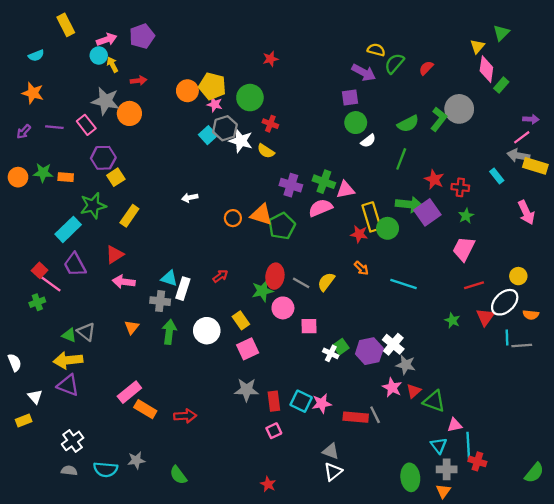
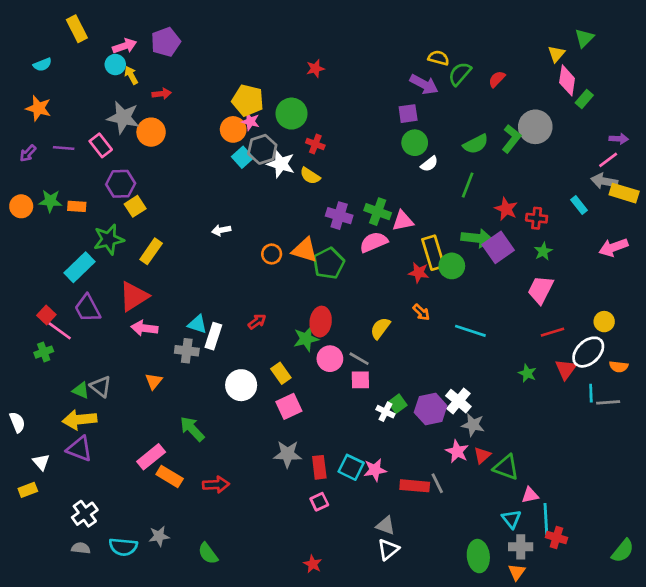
orange circle: (187, 91) -> (233, 129), moved
pink arrow: (526, 212) -> (613, 247), turned 95
red triangle: (115, 254) -> (134, 296), size x1.4
gray line: (301, 283) -> (359, 359), moved
green arrow: (169, 332) -> (192, 429), moved, turned -50

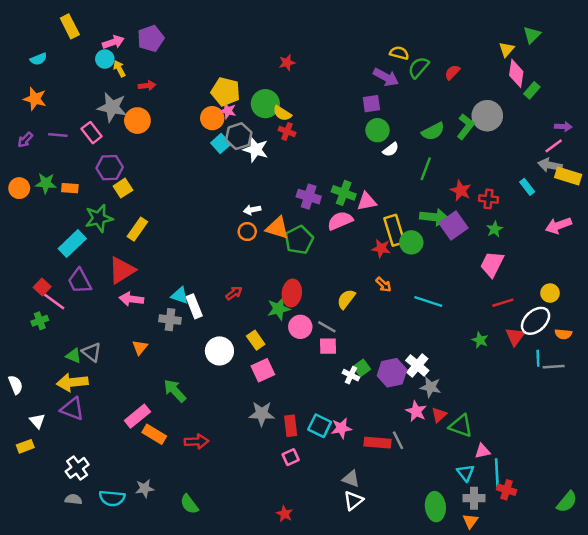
yellow semicircle: (310, 176) -> (282, 113), moved
white arrow: (221, 230) -> (252, 210), moved
white rectangle: (213, 336) -> (194, 306), turned -40

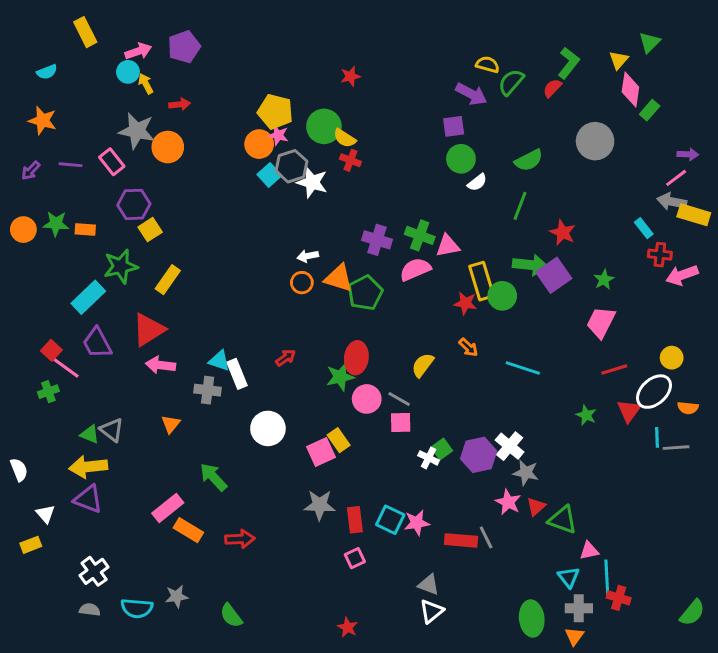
green L-shape: (466, 127) -> (569, 63), moved
red cross: (488, 199) -> (660, 255), moved
yellow rectangle: (256, 340) -> (339, 440), moved

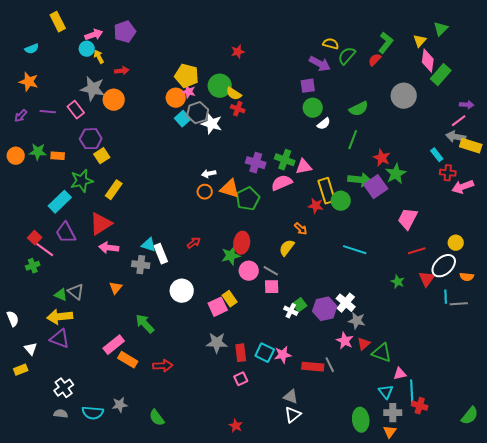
green rectangle: (650, 110) -> (441, 75), size x1.5
green star: (604, 280) -> (396, 174), moved, size x1.5
orange arrow: (468, 347) -> (301, 229), moved

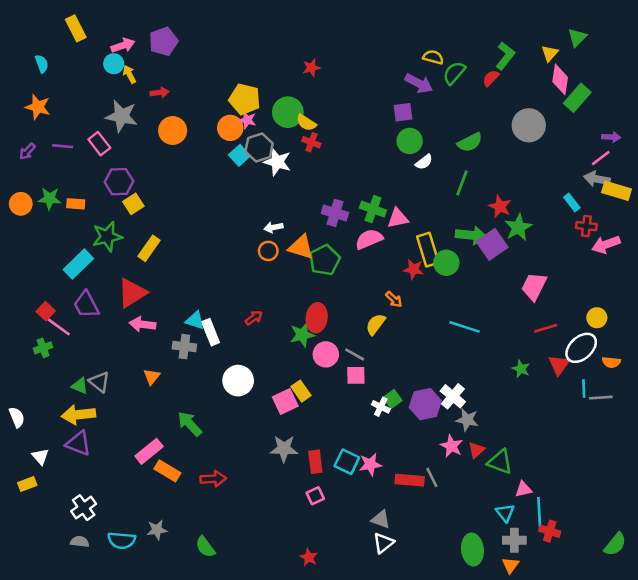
cyan semicircle: (32, 49) -> (42, 64), turned -88
orange circle: (114, 100) -> (173, 131), moved

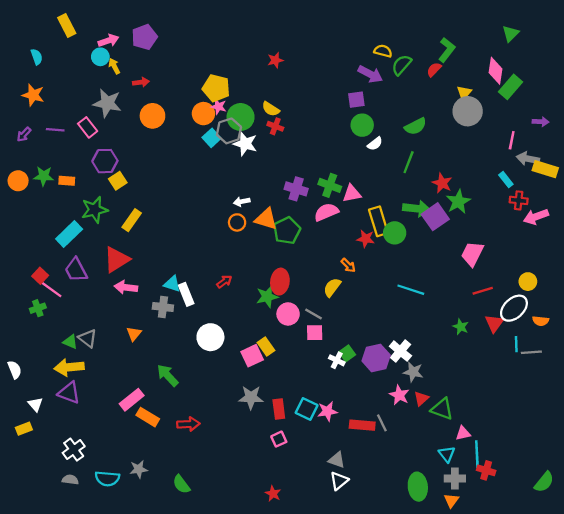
yellow triangle: (550, 53) -> (464, 93), moved
green circle: (288, 112) -> (241, 117), moved
pink line: (601, 158) -> (512, 140), moved, turned -42

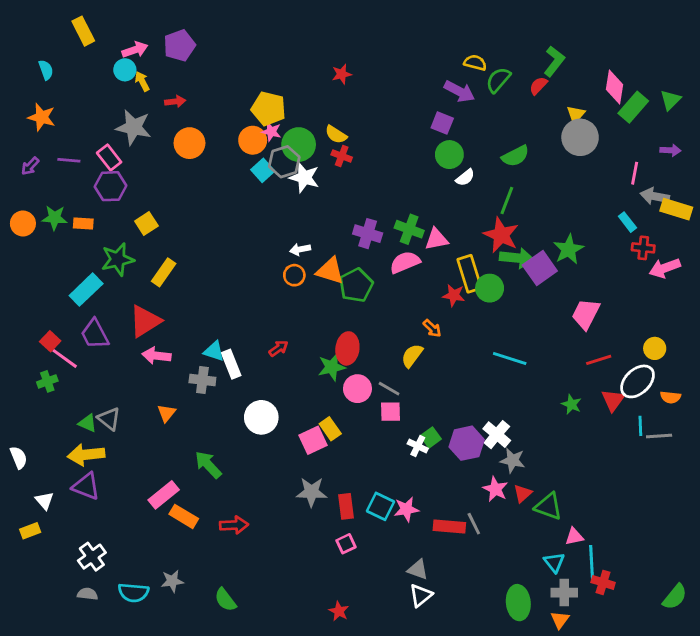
green triangle: (510, 34) -> (671, 100), moved
purple square: (356, 100) -> (442, 123), turned 30
purple hexagon: (105, 161) -> (111, 186), moved
red star: (442, 183) -> (501, 235), moved, size x1.4

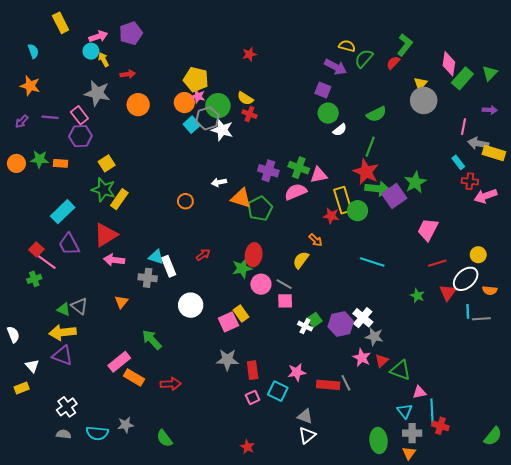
green star: (118, 259) -> (104, 190), moved, turned 30
orange circle: (294, 275) -> (185, 201), moved
cyan square: (380, 506) -> (278, 391), moved

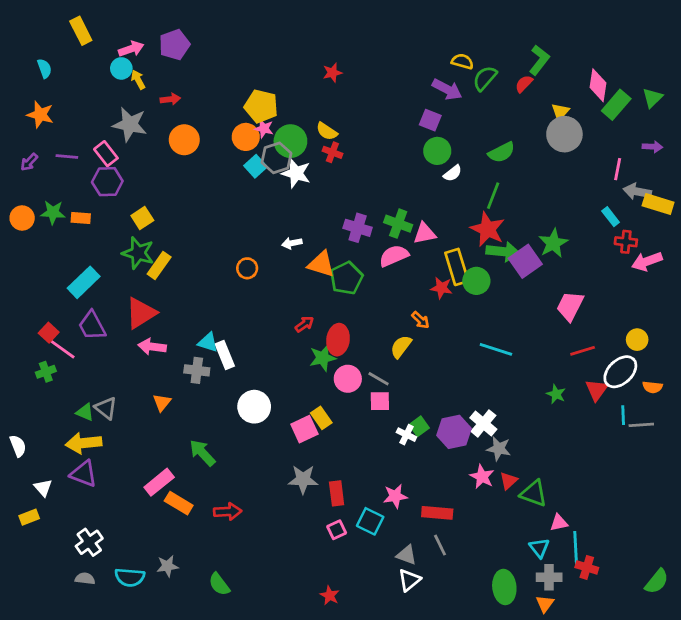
red arrow: (203, 255) -> (304, 324), moved
gray line: (346, 383) -> (440, 545), moved

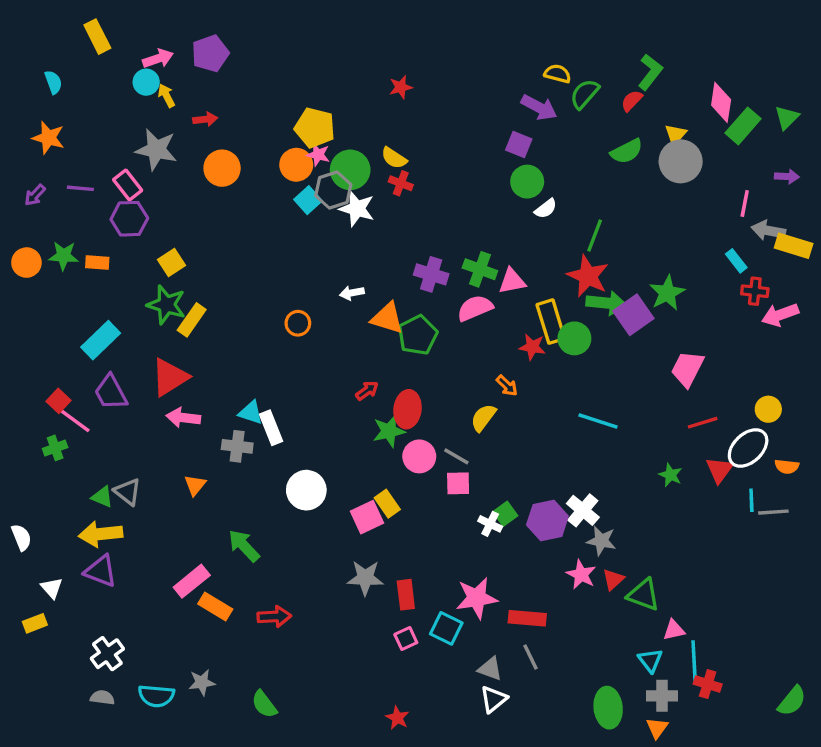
green semicircle: (502, 152) -> (627, 151), moved
pink star: (395, 496) -> (477, 598), size x1.4

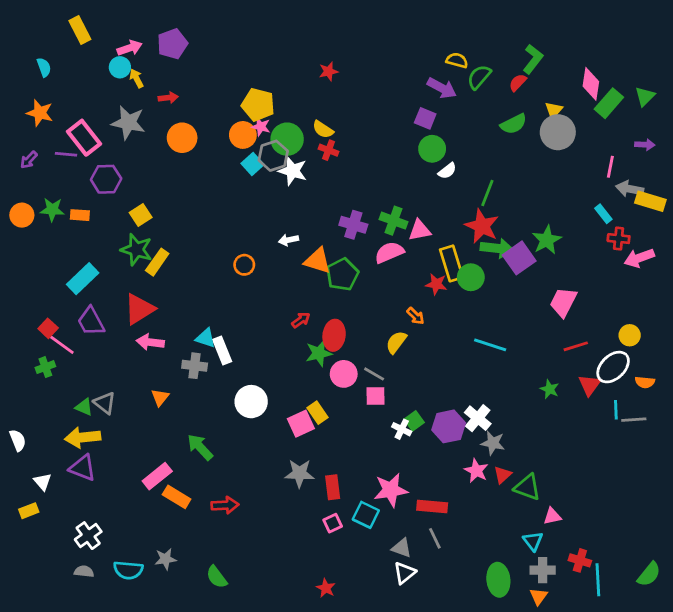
pink rectangle: (128, 185) -> (84, 138), moved, size x1.4
cyan line: (694, 660) -> (598, 580), moved

